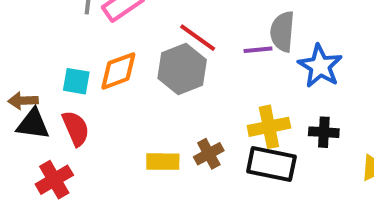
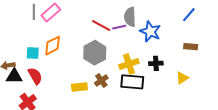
red line: (198, 38) -> (101, 26), moved
gray hexagon: (182, 69) -> (95, 53), moved

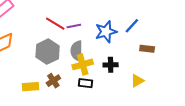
blue line: (189, 15) -> (132, 26), moved
gray semicircle: (130, 17) -> (77, 51), moved
blue star: (150, 31) -> (106, 32), turned 30
black rectangle: (132, 82) -> (85, 83), size x0.6

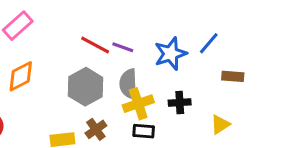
purple line: (74, 26) -> (123, 47), turned 32

